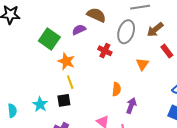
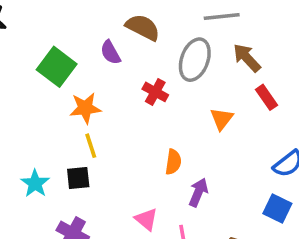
purple semicircle: (79, 30) -> (110, 52), turned -96
brown arrow: (155, 30) -> (247, 58), turned 84
orange star: (66, 61) -> (85, 108), turned -30

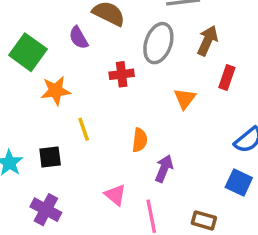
brown arrow: (247, 58) -> (208, 41), turned 68
red cross: (155, 92) -> (122, 74), turned -35
red rectangle: (267, 97) -> (227, 78), turned 55
yellow line: (91, 146) -> (84, 129), moved

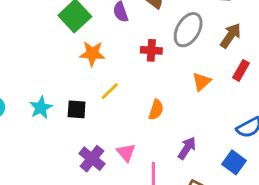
yellow line: (84, 129) -> (110, 91), turned 54
purple arrow: (164, 169) -> (187, 148), moved
purple cross: (46, 210) -> (92, 159), moved

